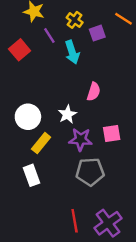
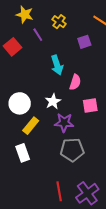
purple square: (97, 33) -> (84, 42), moved
cyan arrow: (72, 52) -> (57, 65), moved
pink square: (112, 133) -> (90, 105), moved

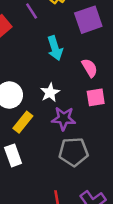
purple square: (84, 42) -> (88, 20), size x1.6
pink semicircle: (75, 82) -> (90, 68), moved, turned -49

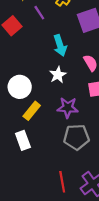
white star: (50, 93) -> (58, 75), moved

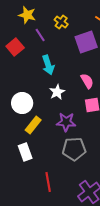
cyan arrow: (60, 45) -> (48, 65), moved
red line: (62, 182) -> (48, 182), moved

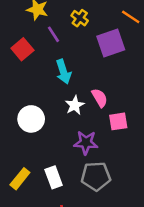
pink semicircle: (87, 81) -> (100, 98), moved
yellow rectangle: (33, 125) -> (20, 179), moved
white rectangle: (25, 152) -> (54, 177), moved

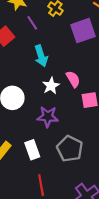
purple star: (86, 143) -> (48, 117), moved
gray pentagon: (96, 176) -> (70, 149), turned 30

